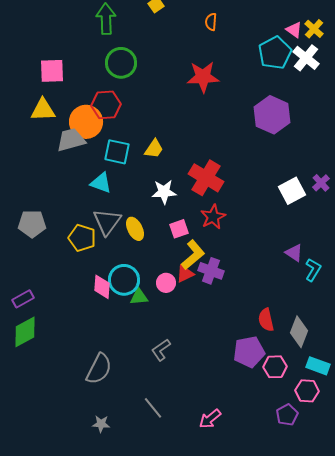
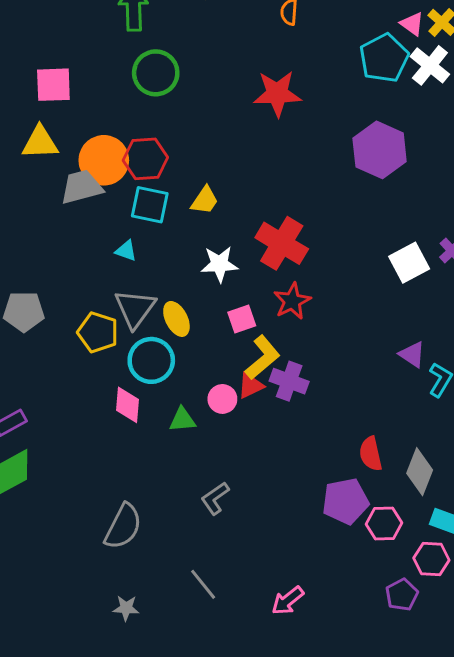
red hexagon: (106, 105) -> (145, 159), moved
cyan triangle: (101, 183) -> (126, 251), size x0.7
cyan circle: (124, 280) -> (151, 360), moved

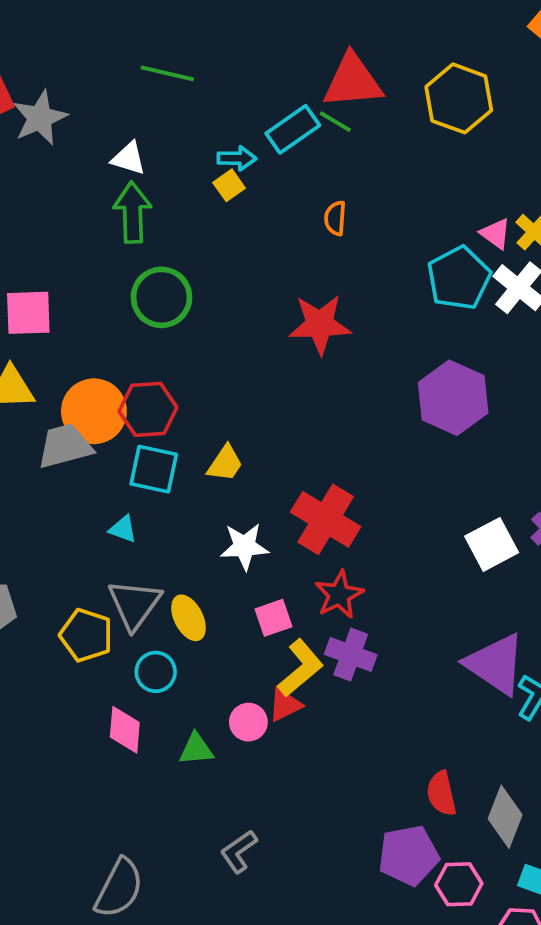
purple triangle: (412, 355) -> (496, 664), size x1.8
cyan circle: (151, 360) -> (156, 672), size x0.7
purple cross: (289, 381) -> (351, 655), moved

